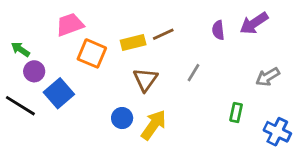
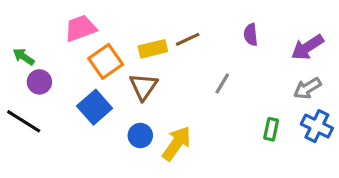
purple arrow: (254, 23) -> (307, 47), moved
orange square: (92, 53) -> (106, 61), turned 32
brown triangle: (145, 80) -> (143, 87), moved
blue square: (59, 93) -> (95, 107), moved
blue cross: (277, 132) -> (317, 126), moved

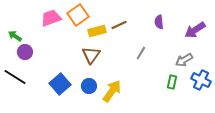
orange square: (106, 61) -> (78, 15), moved
gray arrow: (307, 88) -> (184, 60), moved
blue square: (95, 107) -> (60, 84), moved

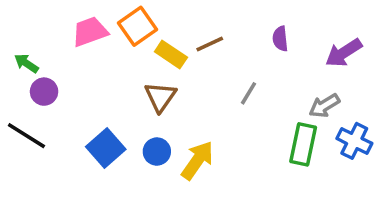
yellow rectangle: (97, 31) -> (171, 55), turned 48
green rectangle: (172, 82) -> (303, 144), size x1.6

